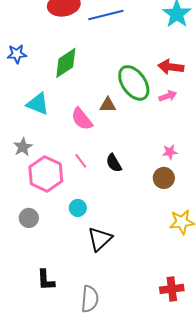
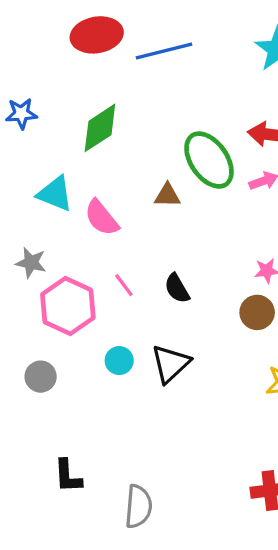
pink semicircle: (82, 119) -> (102, 218), moved
gray star: (23, 147) -> (31, 263), turned -30
black triangle: (100, 239) -> (171, 364), moved

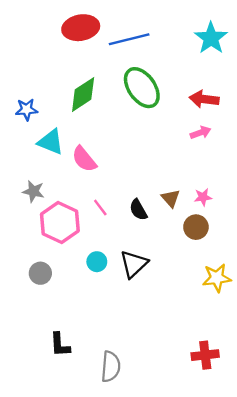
blue star: (21, 114) -> (27, 110), moved
green ellipse: (209, 160) -> (142, 88), moved
brown triangle: (167, 195) -> (171, 198), moved, turned 48

